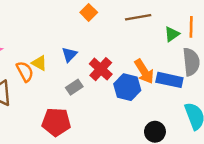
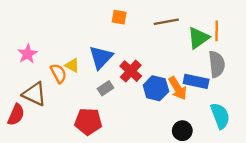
orange square: (89, 12) -> (119, 17), turned -35
green triangle: (172, 34) -> (198, 38), size x1.5
blue triangle: (69, 55) -> (101, 57), size x1.6
orange arrow: (144, 71) -> (178, 88), moved

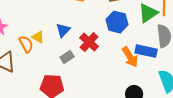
blue triangle: (101, 57) -> (63, 30), size x0.7
blue hexagon: (156, 88) -> (117, 22), moved

